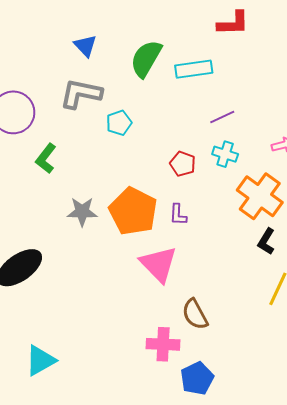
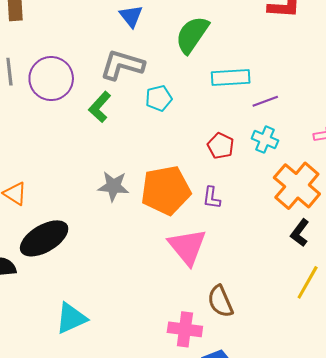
cyan rectangle: (194, 69) -> (231, 78), moved
green L-shape: (46, 158) -> (100, 107), moved
orange pentagon: (133, 211) -> (166, 190), turned 30
cyan triangle: (40, 360) -> (71, 318), moved

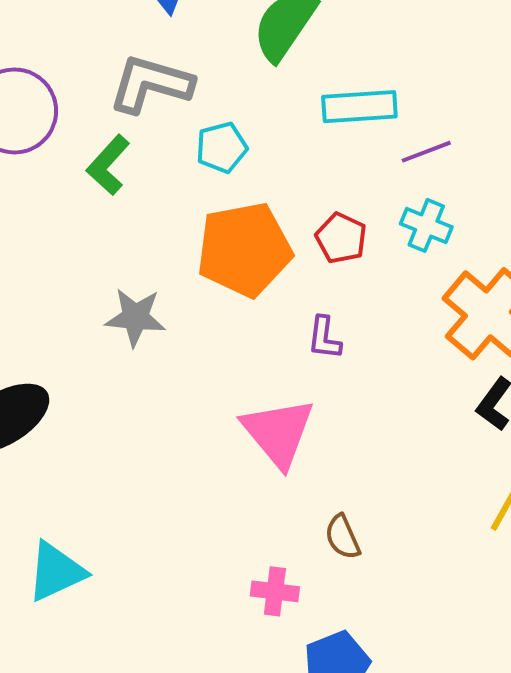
orange pentagon: (166, 190) -> (244, 249), moved
brown semicircle: (220, 301) -> (343, 537), size x0.7
pink cross: (185, 329) -> (275, 591), size x0.7

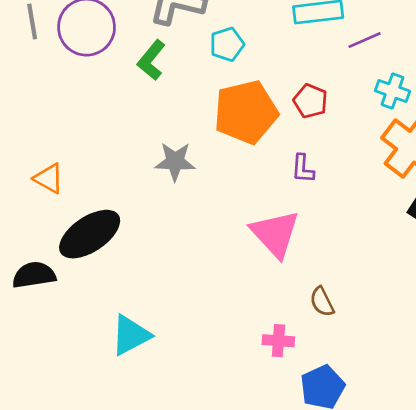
cyan cross: (426, 225) -> (392, 91), moved

